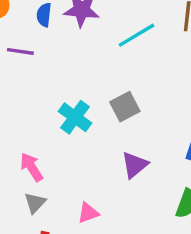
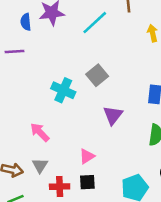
gray triangle: (35, 203) -> (40, 165), moved

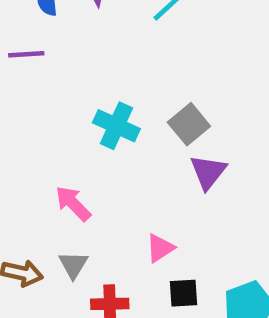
gray square: (97, 75) -> (189, 124), moved
black square: (87, 182) -> (184, 293), moved

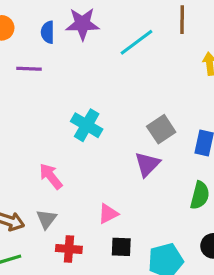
gray square: (189, 124) -> (161, 129), moved

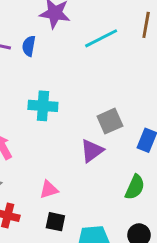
blue semicircle: (48, 32) -> (29, 46), moved
cyan cross: (87, 125) -> (43, 106), turned -36

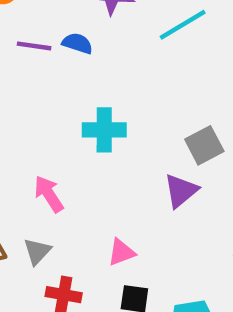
blue semicircle: (29, 46) -> (77, 43), turned 102

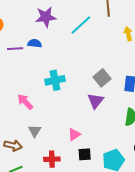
pink arrow: (49, 194) -> (25, 102), moved
gray triangle: (37, 251) -> (35, 131), moved

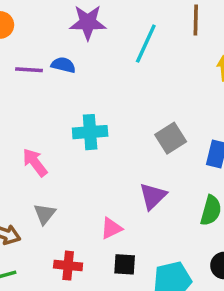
cyan line: (81, 25) -> (146, 44), turned -30
purple triangle: (96, 101) -> (153, 196), moved

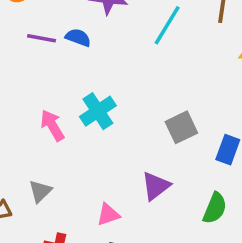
cyan cross: (90, 132) -> (98, 111), turned -36
pink arrow: (35, 162) -> (52, 125), moved

